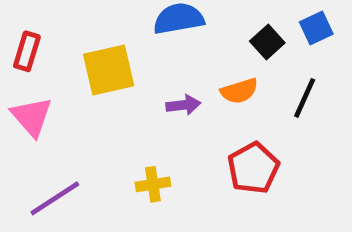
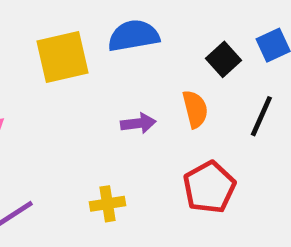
yellow square: (109, 70) -> (63, 57), moved
orange semicircle: (239, 91) -> (195, 109), turned -87

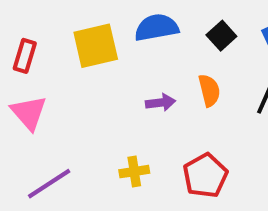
black square: (223, 59) -> (221, 36), moved
red pentagon: (209, 187) -> (205, 176), moved

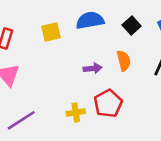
yellow square: (96, 46) -> (51, 32), size x0.7
red pentagon: (205, 176) -> (108, 103), moved

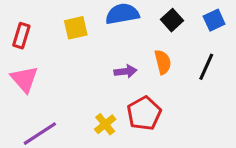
yellow cross: (76, 113) -> (105, 124), turned -30

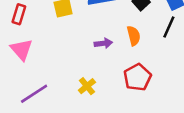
black line: (206, 67) -> (169, 27), moved
red pentagon: (144, 113) -> (137, 77), moved

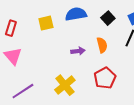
yellow cross: (87, 86) -> (65, 85), size x1.5

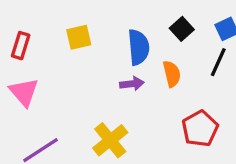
blue semicircle: (76, 14) -> (139, 47), moved, turned 95
red pentagon: (105, 78) -> (200, 129), moved

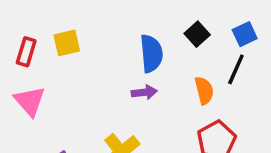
yellow square: (79, 37) -> (67, 43), moved
orange semicircle: (172, 74) -> (204, 91), moved

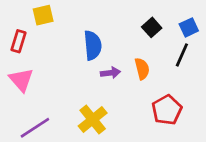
yellow square: (67, 43) -> (43, 15), moved
blue semicircle: (151, 54) -> (93, 45), moved
orange semicircle: (204, 91) -> (142, 69), moved

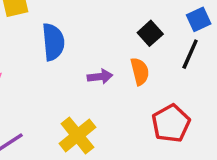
black square: (152, 27) -> (150, 33), moved
blue semicircle: (93, 45) -> (53, 42), moved

